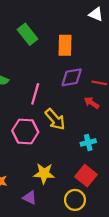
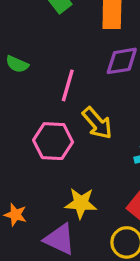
purple triangle: (30, 198) -> (60, 239), size x1.5

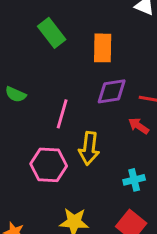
yellow arrow: (97, 123) -> (89, 148), turned 48

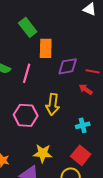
orange rectangle: (103, 48) -> (46, 48), moved
pink line: (62, 114) -> (27, 73), moved

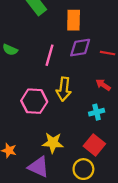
orange rectangle: (46, 48) -> (74, 20), moved
pink line: (27, 73) -> (49, 55), moved
red arrow: (86, 89) -> (103, 85), moved

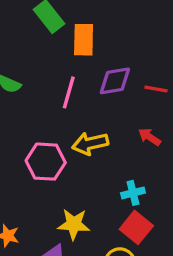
orange rectangle: (74, 20) -> (84, 40), moved
yellow arrow: (64, 89) -> (90, 143), turned 70
cyan cross: (97, 112) -> (133, 193), moved

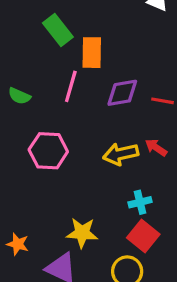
pink line: (69, 92) -> (71, 86), moved
yellow arrow: (90, 143) -> (121, 154), moved
pink hexagon: (46, 162) -> (48, 151), moved

